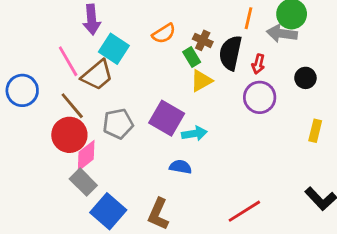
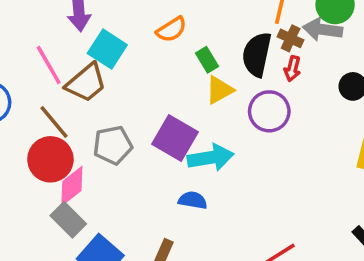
brown cross: (203, 40) -> (291, 38), moved
purple circle: (260, 97) -> (269, 111), moved
cyan arrow: (194, 133) -> (211, 158), size x1.4

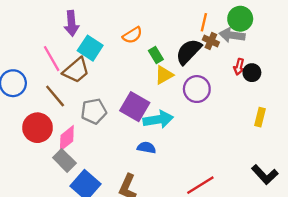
black semicircle: (257, 54) -> (189, 52), turned 32
red arrow: (292, 69) -> (239, 67), moved
red circle: (50, 159) -> (38, 128), moved

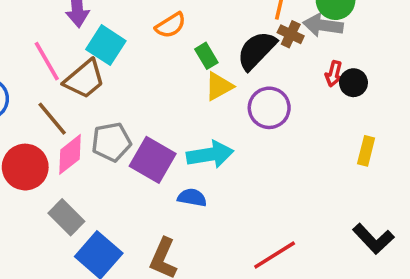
purple square: (135, 107) -> (153, 160), moved
pink diamond: (67, 138) -> (70, 154), moved

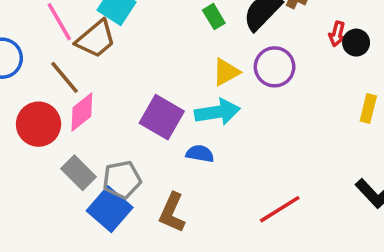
yellow triangle: (219, 86) -> (226, 72), moved
gray pentagon: (111, 142) -> (122, 180), moved

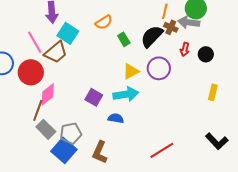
red arrow: (337, 34) -> (185, 49), moved
brown line: (65, 77) -> (38, 110), moved, turned 60
purple square: (162, 117) -> (94, 97), size x0.7
red circle: (39, 124) -> (31, 72), moved

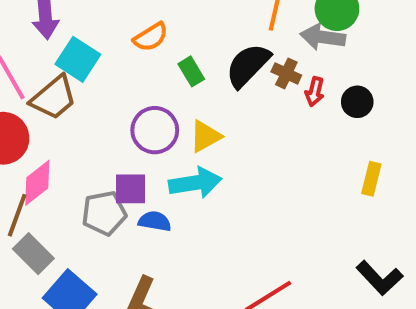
brown cross: (171, 27) -> (286, 73), moved
purple circle: (159, 68) -> (155, 130), moved
purple square: (94, 97) -> (130, 189), turned -30
blue semicircle: (116, 118) -> (155, 221), moved
gray pentagon: (71, 133) -> (104, 213), moved

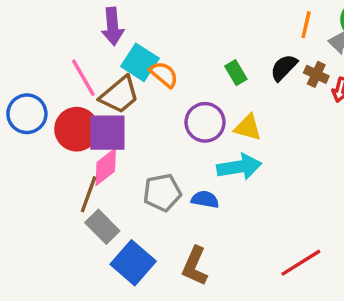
orange semicircle: (151, 37) -> (164, 74), moved, turned -108
black semicircle: (248, 65) -> (284, 68), size x0.7
yellow triangle: (205, 136) -> (248, 127), turned 44
purple square: (130, 189) -> (107, 133), moved, size x1.4

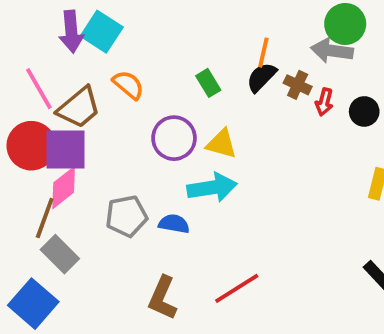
orange line: (306, 25) -> (263, 53), moved
cyan square: (140, 62) -> (102, 32), moved
blue square: (133, 263) -> (33, 304), moved
red line: (301, 263) -> (237, 288), moved

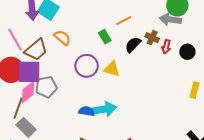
orange line: (263, 53) -> (124, 20), moved, turned 49
black semicircle: (261, 77) -> (133, 45), moved
cyan arrow: (212, 188) -> (104, 109), moved
gray pentagon: (126, 216) -> (46, 87), moved

